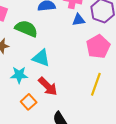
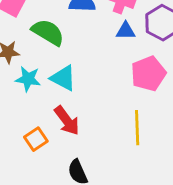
cyan star: (19, 75) -> (28, 79), moved
yellow line: (96, 84) -> (137, 128), turned -30

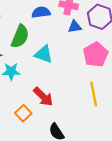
green semicircle: (48, 32) -> (20, 36), turned 90
cyan triangle: (63, 78) -> (44, 54), moved

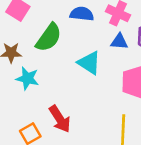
cyan triangle: (44, 54) -> (89, 63), moved

